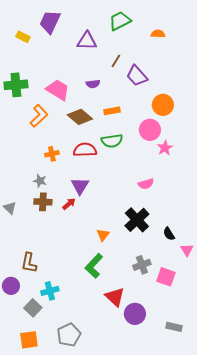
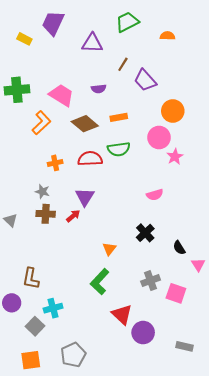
black cross: (137, 220) -> (145, 233), size x0.7

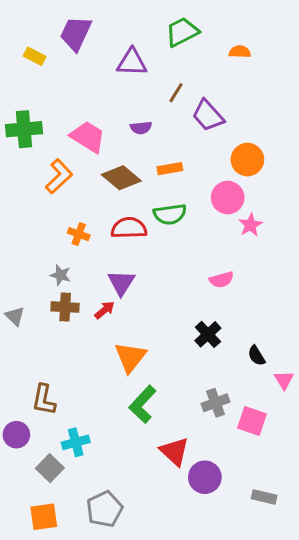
orange cross: (55, 163) -> (79, 234), turned 32
orange triangle: (109, 249) -> (130, 357), moved, size x1.6

